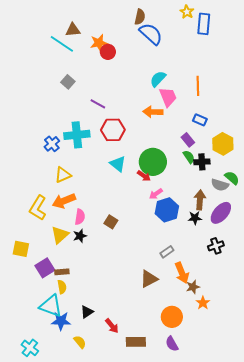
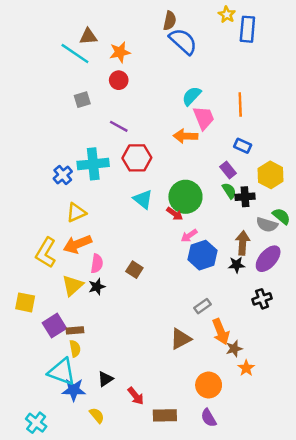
red circle: (108, 52) -> (119, 80), moved
gray square: (68, 82) -> (82, 100), turned 32

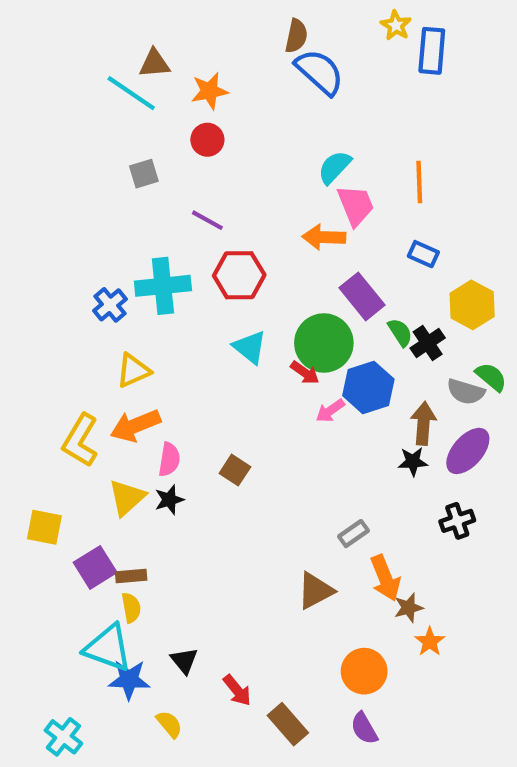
purple rectangle: (228, 170) -> (362, 296), moved, size x1.5
black cross: (245, 197) -> (428, 343), turned -30
blue hexagon: (202, 255) -> (368, 387), moved
black triangle: (105, 379) -> (184, 661), turned -35
brown rectangle: (165, 415) -> (288, 724), turned 50

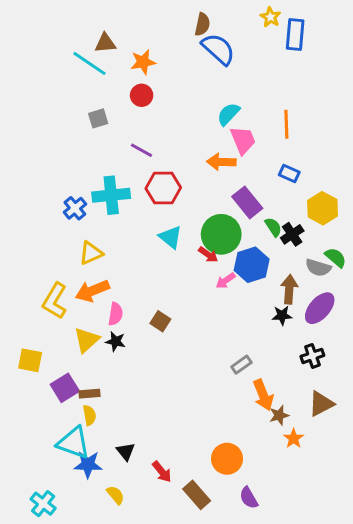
black star: (169, 500) -> (115, 341), turned 30
brown triangle: (315, 591) -> (321, 404), moved
orange circle: (364, 671) -> (227, 459), moved

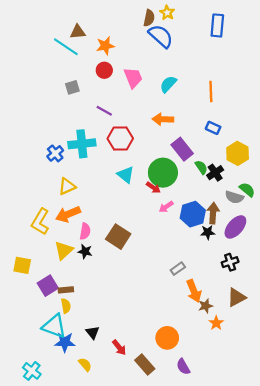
yellow star: (270, 17) -> (167, 13), moved
pink trapezoid: (243, 140) -> (133, 78), moved
blue hexagon: (252, 265) -> (193, 214), moved
brown square: (160, 321) -> (118, 237), size x1.6

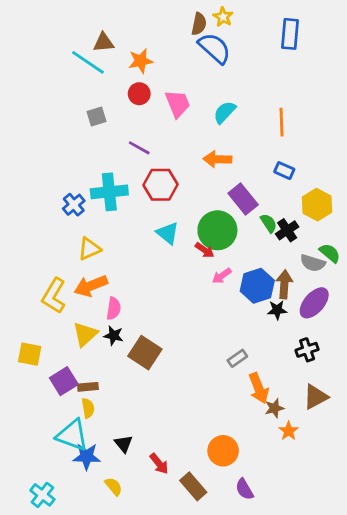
brown square: (118, 237) -> (145, 353), moved

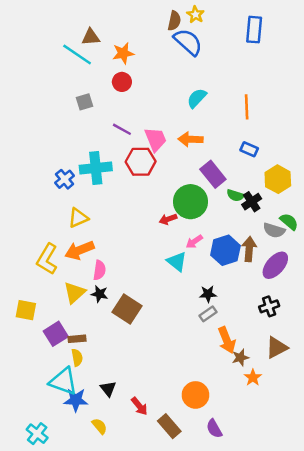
pink trapezoid: (178, 104) -> (156, 139), moved
green semicircle: (269, 223) -> (235, 195), turned 140
cyan triangle: (168, 233) -> (177, 262), moved
red arrow: (205, 250) -> (168, 219), moved, turned 126
black star: (277, 310) -> (208, 294), moved

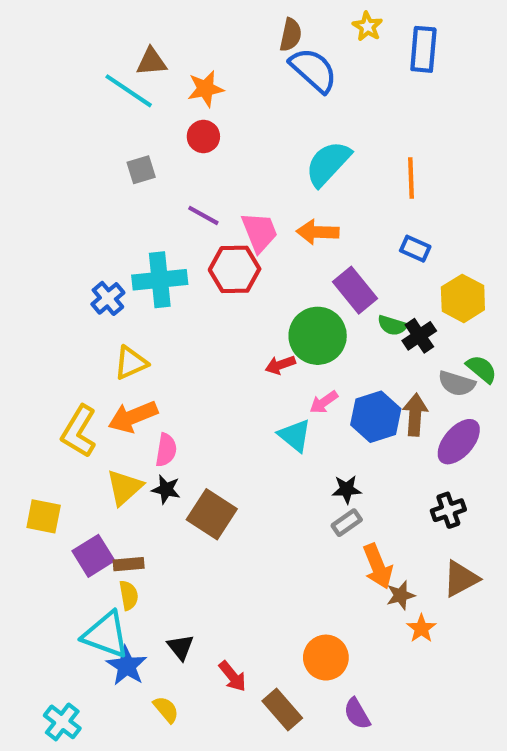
yellow star: (195, 15) -> (367, 26), moved
cyan semicircle: (197, 98) -> (328, 163), size x1.4
blue star: (76, 400) -> (127, 666), turned 30

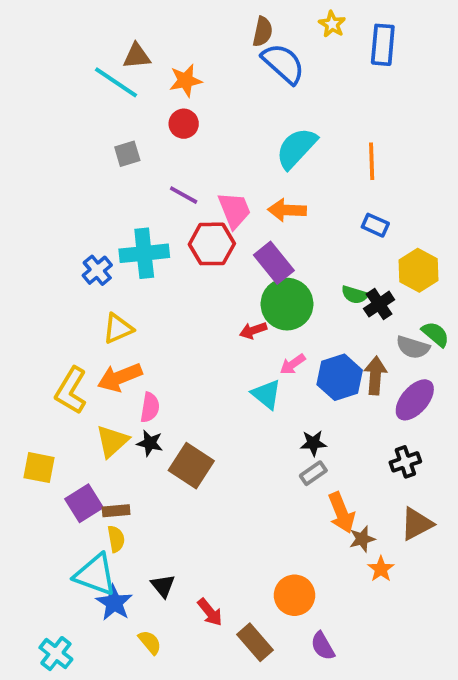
purple rectangle: (355, 290) -> (274, 263), moved

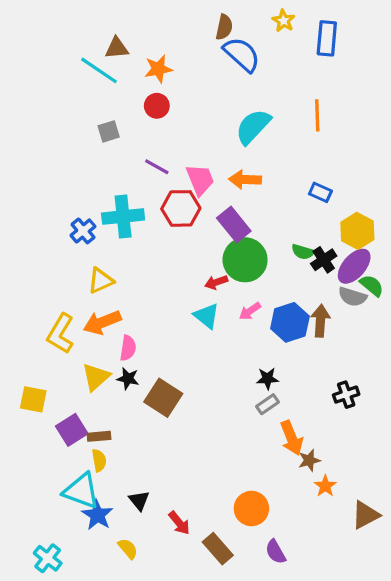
orange line: (372, 161) -> (317, 115), moved
cyan triangle: (266, 394) -> (207, 316), moved
purple ellipse: (415, 400) -> (354, 266), moved
brown triangle: (417, 524) -> (365, 515), moved

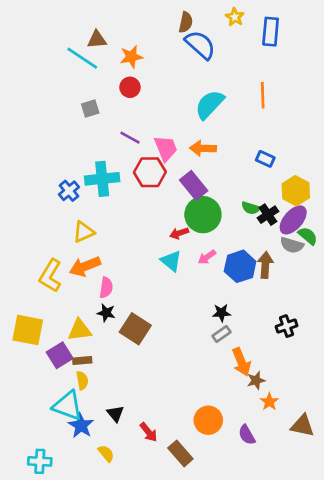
yellow triangle: (96, 377) -> (80, 330), moved, turned 35
yellow square: (33, 399) -> (28, 330), size x1.4
brown triangle: (365, 515) -> (302, 426), turned 40
purple semicircle: (276, 552) -> (247, 435), moved
cyan cross: (48, 558) -> (40, 461), turned -35

